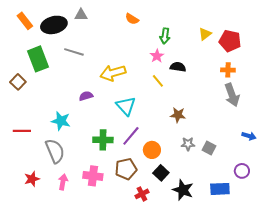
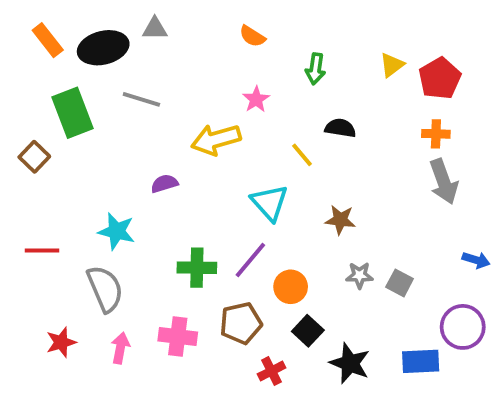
red pentagon: (230, 41) -> (440, 78), turned 30
pink star: (157, 56) -> (256, 99), moved
cyan triangle: (126, 106) -> (270, 203), moved
purple circle: (242, 171) -> (463, 327), size x1.5

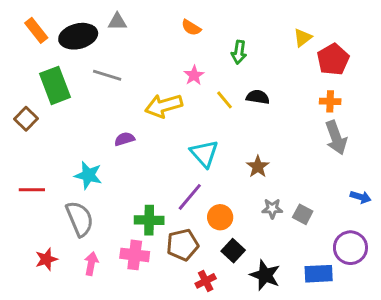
yellow triangle: (392, 65) -> (303, 38), moved
yellow line: (302, 155) -> (224, 100), moved
brown star: (340, 220) -> (258, 167), turned 30
green cross: (197, 268) -> (149, 220), moved

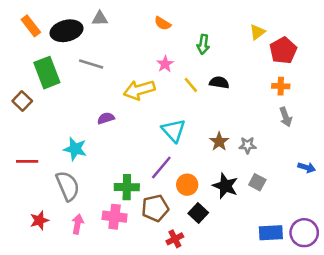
gray arrow: (336, 138) -> (286, 117), size x0.7
gray star: (272, 209) -> (248, 145), moved
purple circle: (350, 248) -> (304, 233), moved
black star: (265, 275) -> (225, 186), moved

